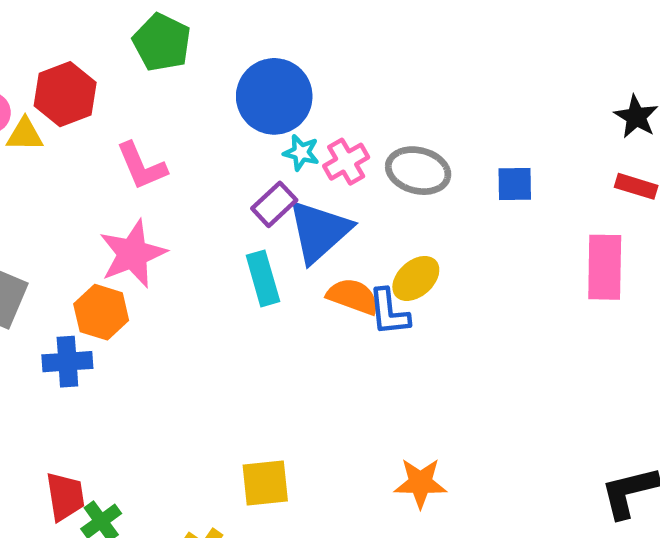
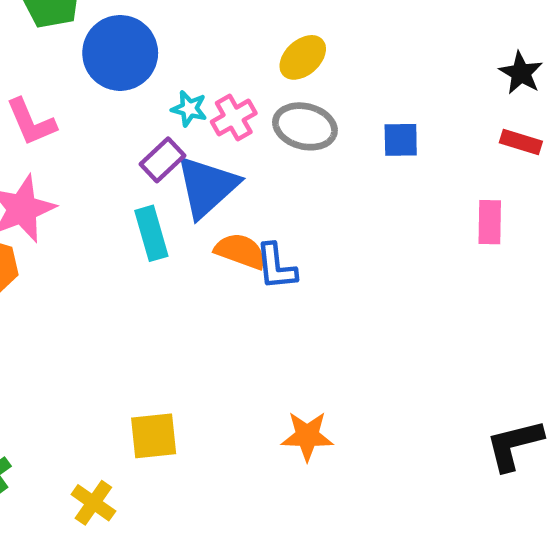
blue circle: (274, 96) -> (120, 53), moved
pink rectangle: (605, 267) -> (490, 222), size x0.7
yellow ellipse: (416, 278) -> (303, 57), moved

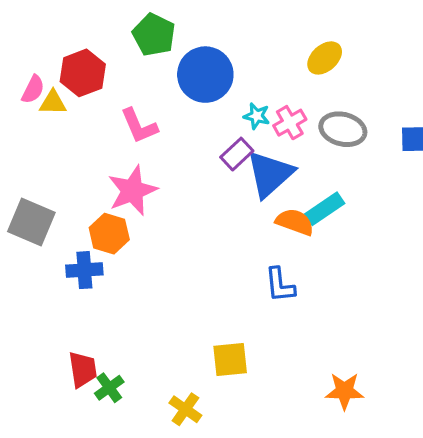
yellow ellipse: (303, 57) -> (325, 58), moved
cyan rectangle: (151, 233) -> (325, 209), moved, turned 72
blue L-shape: (276, 267) -> (280, 285), moved
orange star: (307, 436) -> (344, 391), moved

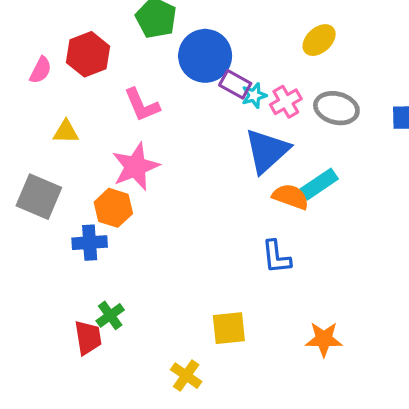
yellow triangle: (53, 103) -> (66, 132), moved
cyan star: (257, 116) -> (254, 95), turned -30
purple rectangle: (237, 154) -> (235, 84), moved, turned 72
green cross: (109, 388) -> (110, 315), moved
orange star: (344, 391) -> (324, 339), moved

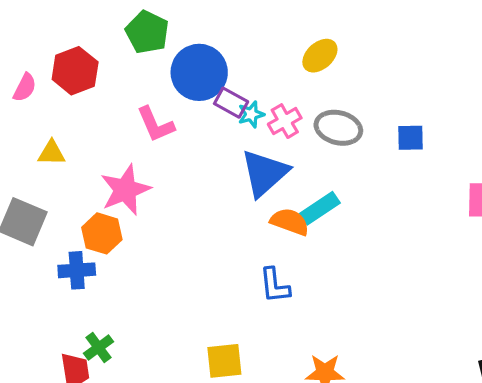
pink L-shape: (142, 105) -> (156, 124), moved

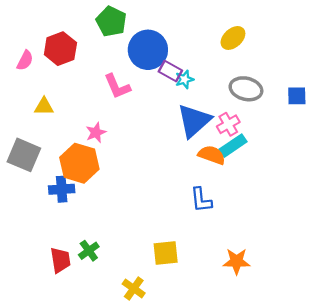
pink cross: (285, 121) -> (228, 124), moved
pink star: (125, 190) -> (96, 133), size x0.6
orange hexagon: (102, 233) -> (79, 163), size x1.4
green cross: (99, 347) -> (89, 251), moved

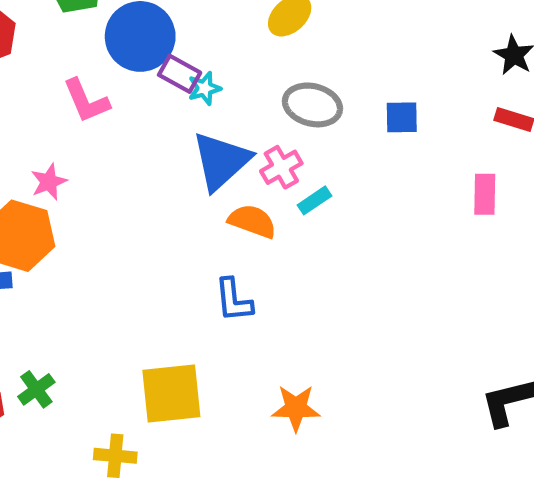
cyan rectangle: (233, 146) -> (315, 200), moved, size x0.7
yellow square: (166, 253) -> (171, 394), size x1.4
yellow cross: (134, 288) -> (115, 456), turned -30

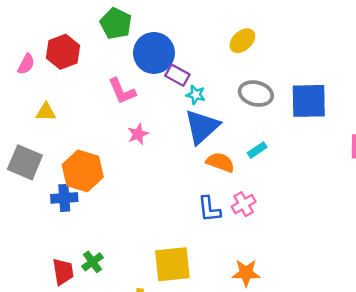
cyan star: (205, 88) -> (196, 95), moved, turned 30
blue square: (402, 117) -> (309, 101), size x1.8
pink cross: (281, 167) -> (244, 204), moved
pink star: (49, 182) -> (138, 134), moved

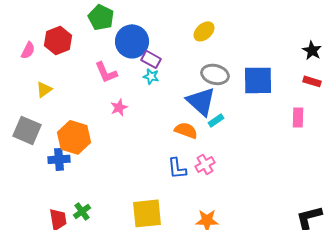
cyan star: (196, 95) -> (151, 76), moved
yellow triangle: (46, 112) -> (44, 89), turned -36
blue triangle: (202, 127) -> (201, 101), moved, turned -36

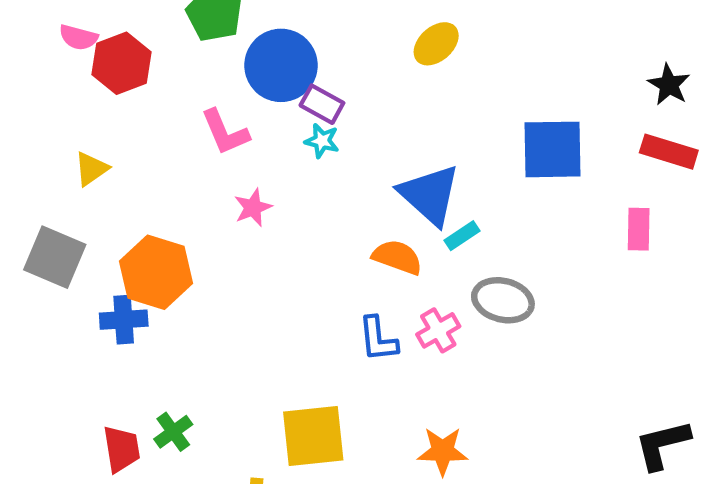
pink semicircle: (28, 50) -> (78, 37), moved, turned 78
gray ellipse: (215, 74) -> (503, 300), moved
red rectangle: (312, 81) -> (669, 152), size x1.4

